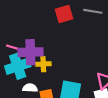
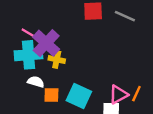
purple cross: (30, 52) -> (46, 43), turned 30

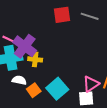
orange square: (51, 95) -> (34, 90), turned -32
cyan square: (79, 96) -> (57, 89), turned 30

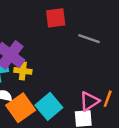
gray line: (90, 16) -> (89, 39), moved
orange square: (34, 90) -> (21, 108), size x1.6

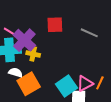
red square: (56, 18) -> (55, 25), moved
cyan square: (49, 106) -> (67, 86), moved

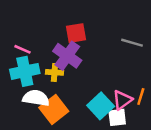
gray line: (89, 33) -> (132, 43), moved
purple cross: (24, 40) -> (67, 56), moved
white semicircle: (16, 73) -> (36, 98), size x1.5

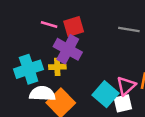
pink line: (22, 49) -> (49, 25), moved

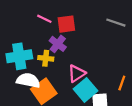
gray line: (129, 30) -> (116, 23), moved
purple cross: (68, 49) -> (58, 44), size x0.7
pink triangle: (126, 86) -> (77, 73), moved

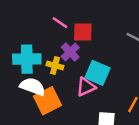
cyan square: (86, 90) -> (98, 73), moved, turned -35

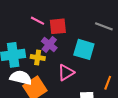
cyan square: (98, 73) -> (84, 49), moved

